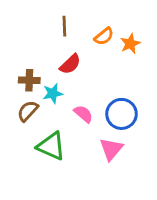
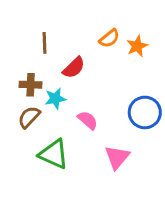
brown line: (64, 26) -> (44, 43), moved
blue circle: (121, 114) -> (145, 112), moved

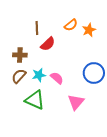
brown line: (44, 43) -> (37, 28), moved
cyan star: (55, 99) -> (39, 75), moved

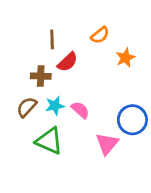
orange star: (89, 30) -> (125, 58), moved
brown cross: (20, 55) -> (41, 76), moved
blue circle: (94, 73) -> (132, 120), moved

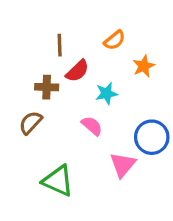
cyan star: (55, 106) -> (106, 94), moved
green triangle: (49, 141) -> (58, 181), moved

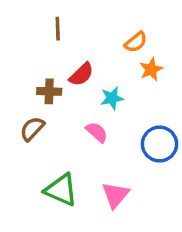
orange semicircle: (115, 40) -> (136, 42), moved
brown line: (60, 45) -> (58, 29), moved
pink triangle: (123, 165) -> (115, 195), moved

